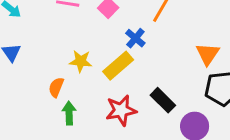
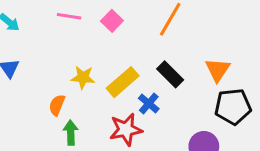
blue cross: (135, 38) -> (149, 103), moved
black rectangle: (163, 100) -> (170, 74), moved

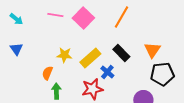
pink square: (112, 21) -> (83, 18), size x1.5

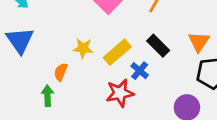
blue triangle: (16, 49) -> (20, 40), size x1.6
green arrow: (56, 91) -> (48, 96), moved

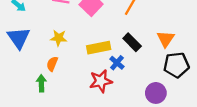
yellow star: (83, 48) -> (59, 38), moved
yellow rectangle: (117, 52) -> (99, 48), turned 30

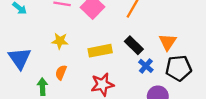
blue triangle: (19, 38) -> (20, 58), moved
blue cross: (117, 63) -> (146, 66), moved
orange semicircle: (52, 64) -> (61, 72), moved

